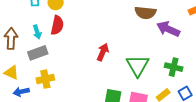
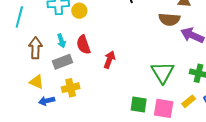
red semicircle: (57, 25) -> (83, 45), moved, turned 150
red arrow: (103, 52) -> (109, 60), moved

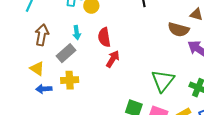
cyan arrow: (61, 41) -> (77, 33), moved
red semicircle: (83, 45) -> (104, 37), moved
gray rectangle: (62, 62) -> (66, 53), turned -30

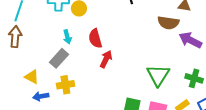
brown arrow: (42, 35) -> (15, 37), moved

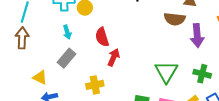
cyan arrow: (67, 37) -> (67, 32), moved
purple arrow: (190, 40) -> (197, 36), turned -120
yellow cross: (65, 85) -> (95, 85), moved

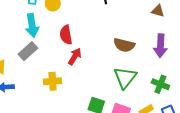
brown semicircle: (175, 19) -> (124, 45), moved
cyan arrow: (67, 32) -> (32, 25), size x1.6

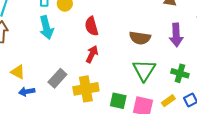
red semicircle: (66, 35) -> (92, 26), moved
gray rectangle: (28, 51) -> (57, 78), moved
yellow cross: (53, 81) -> (86, 89), moved, size x1.4

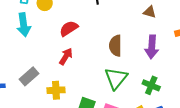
red semicircle: (92, 26) -> (69, 28), turned 66
brown semicircle: (140, 38) -> (115, 46), turned 75
yellow cross: (86, 89) -> (56, 90), size x0.7

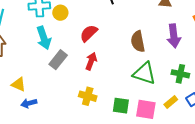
gray rectangle: (29, 76) -> (58, 60), moved
green triangle: (116, 78) -> (144, 73), turned -40
yellow cross: (56, 90) -> (88, 96), turned 30

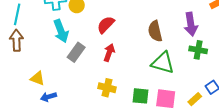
green cross: (180, 74) -> (198, 50), moved
yellow rectangle: (171, 102) -> (195, 99), moved

